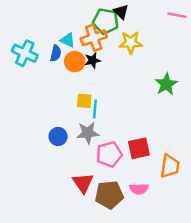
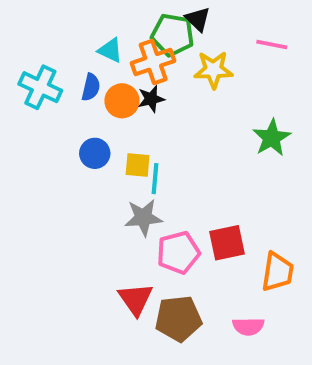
pink line: (177, 15) -> (272, 44), moved
cyan triangle: (68, 40) -> (110, 50), moved
blue circle: (58, 136) -> (95, 153), moved
pink semicircle: (139, 189) -> (248, 326), moved

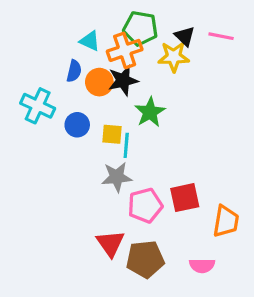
black triangle: (198, 19) -> (185, 36), moved
cyan cross: (40, 87) -> (38, 106), moved
black star: (151, 99) -> (123, 80), size x1.4
green star: (272, 138) -> (150, 112), moved

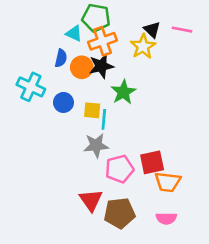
green pentagon: (140, 28) -> (96, 18), moved
yellow star: (174, 57) -> (143, 46), turned -30
orange trapezoid: (226, 221) -> (168, 182), moved, turned 88

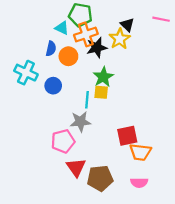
pink line: (182, 30) -> (161, 19), moved
black star: (101, 66) -> (97, 48), moved
yellow square: (92, 110) -> (101, 92), moved
pink pentagon: (119, 169) -> (63, 141), moved

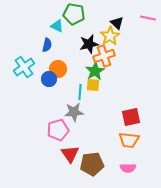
orange cross: (86, 34) -> (104, 56), moved
orange circle: (68, 56) -> (58, 69), moved
cyan cross: (26, 73) -> (24, 67), turned 30
red square: (127, 136) -> (131, 117), moved

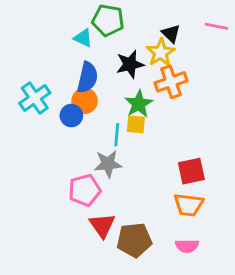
blue semicircle: (47, 45) -> (87, 77), moved, size x1.5
orange cross: (104, 56) -> (171, 82), moved

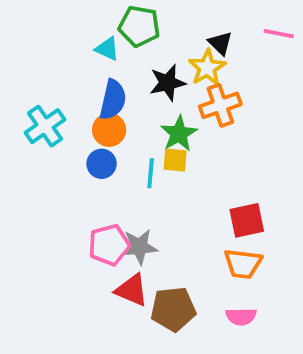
blue circle: (71, 116) -> (102, 164), moved
gray star: (108, 164) -> (139, 247), moved
red triangle: (102, 225) -> (132, 290), turned -32

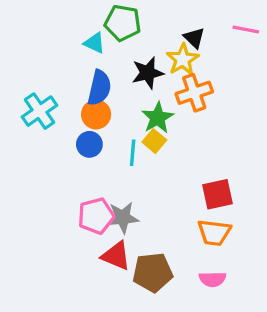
yellow square: (175, 160) -> (154, 141), turned 35

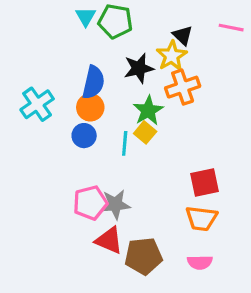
cyan triangle: (94, 43) -> (86, 17), moved, turned 35

